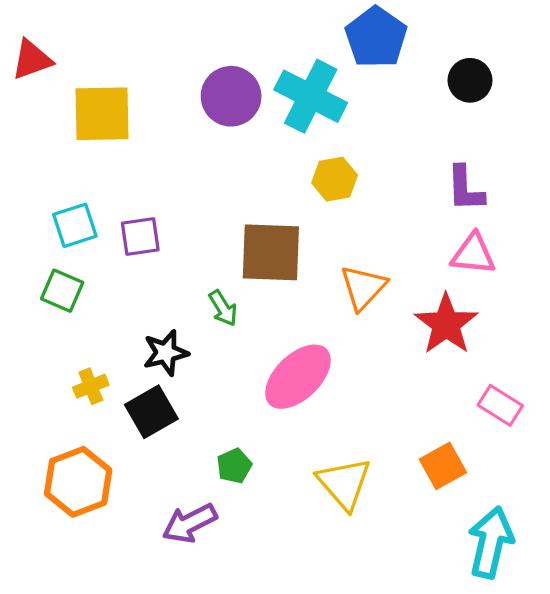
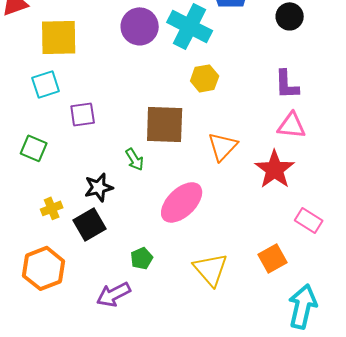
cyan square: (75, 225) -> (46, 84), moved

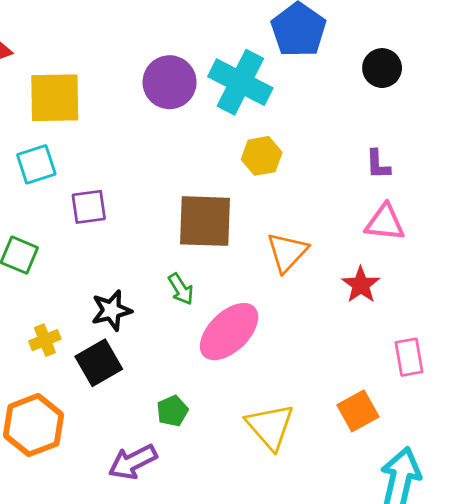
purple L-shape: (287, 84) -> (378, 164), size x0.7
green arrow: (135, 159) -> (181, 289), moved
red star: (275, 169) -> (361, 285), size x0.7
pink rectangle: (309, 220) -> (409, 357), turned 48

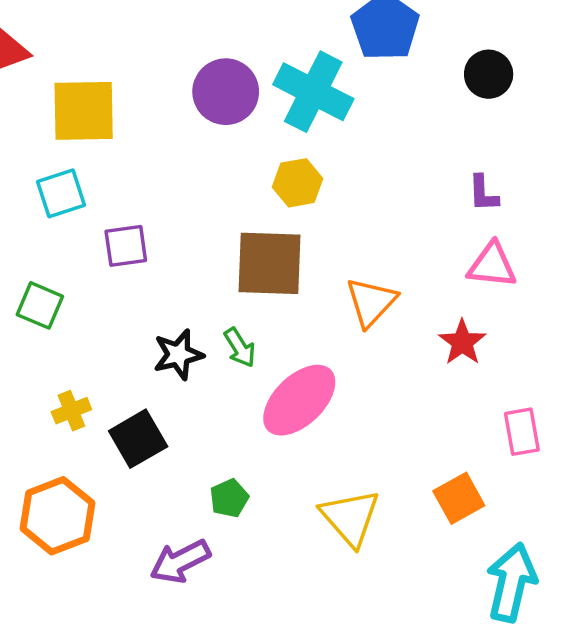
yellow hexagon: (262, 156) -> (298, 183), moved
black star: (111, 310) -> (178, 355), moved

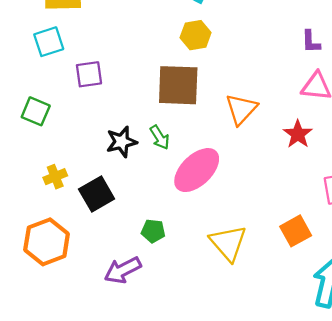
green pentagon: (229, 498) -> (153, 231), turned 30

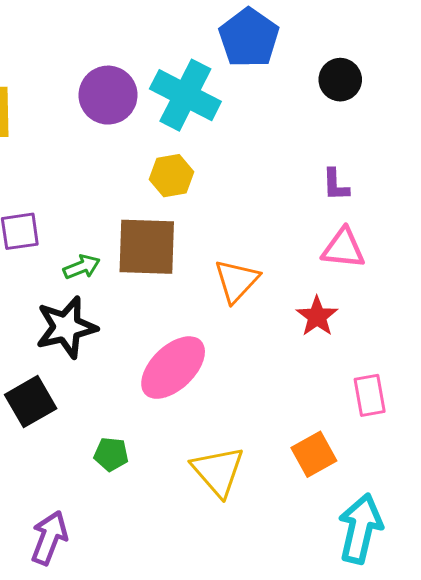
green arrow: (160, 137) -> (82, 267), moved, turned -80
black star: (122, 142) -> (66, 327), size x1.4
purple arrow: (123, 270) -> (49, 538), moved, turned 138

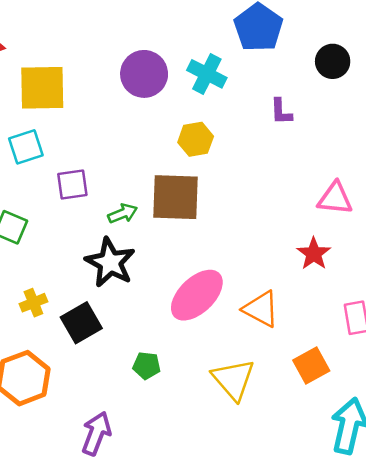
cyan cross: (185, 95) -> (207, 74), size x0.7
purple L-shape: (336, 185) -> (281, 112), moved
orange triangle: (237, 281) -> (261, 309), moved, turned -45
black star: (66, 327) -> (110, 262), turned -30

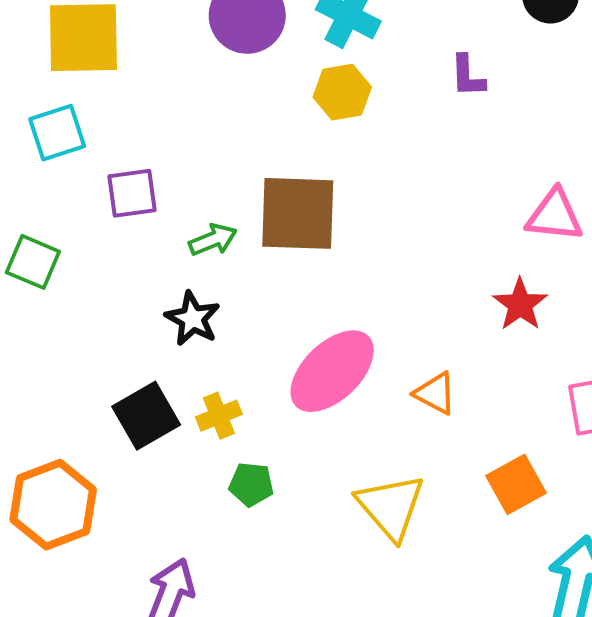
yellow hexagon: (196, 139) -> (342, 92), moved
black star: (110, 262) -> (193, 319), size x0.7
yellow cross: (33, 303) -> (219, 416), moved
orange triangle: (261, 309) -> (435, 393), size x0.7

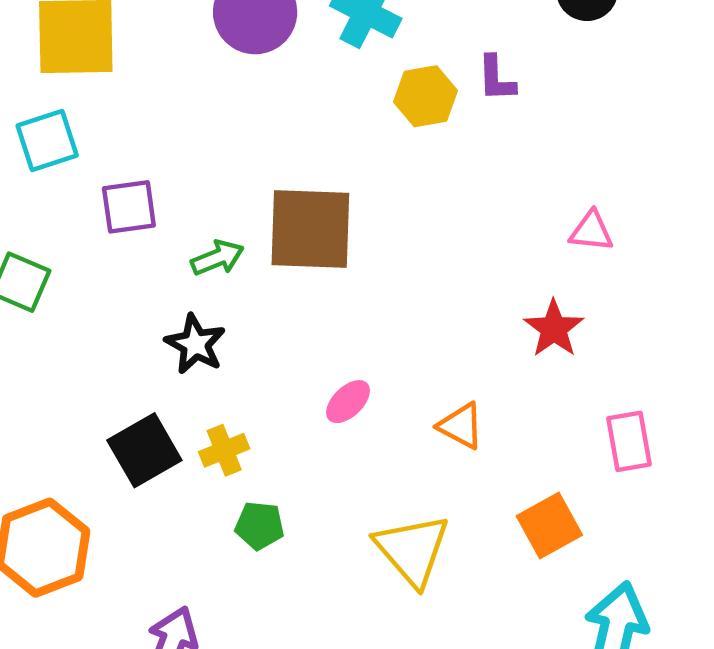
yellow hexagon: (342, 92) -> (425, 96), moved
pink triangle: (554, 215) -> (591, 231), size x0.7
pink ellipse: (332, 371) -> (348, 402), size x0.5

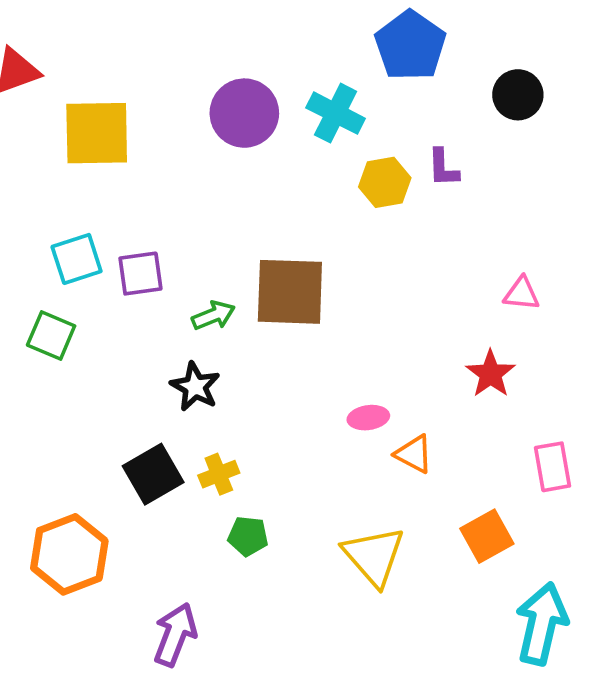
cyan square: (47, 140) -> (77, 259), moved
pink ellipse: (348, 402) -> (368, 418), moved, turned 36

